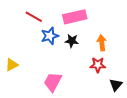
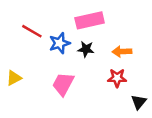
red line: (34, 17) -> (32, 31), moved
orange arrow: (102, 43) -> (122, 52), turned -84
pink trapezoid: (53, 82) -> (63, 84), moved

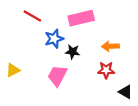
red line: (32, 31) -> (32, 16), moved
black star: (86, 49) -> (73, 52), moved
black triangle: (139, 102) -> (126, 92), turned -40

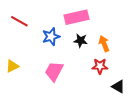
red line: (32, 16) -> (19, 21), moved
orange arrow: (110, 46) -> (104, 44), turned 70
black star: (73, 52) -> (81, 41), moved

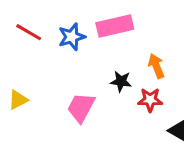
blue star: (51, 37) -> (72, 37), moved
black star: (81, 41) -> (121, 81), moved

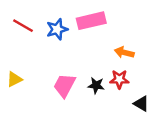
orange arrow: (156, 66) -> (124, 52), turned -54
black star: (121, 81) -> (96, 85), moved

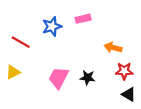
pink rectangle: (91, 21) -> (83, 19), size x0.6
red line: (23, 26) -> (21, 42), moved
red star: (119, 79) -> (124, 71), moved

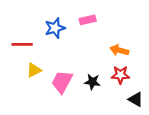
red line: (21, 42) -> (22, 44), turned -30
red star: (124, 71) -> (120, 75), moved
yellow triangle: (13, 72) -> (34, 70), moved

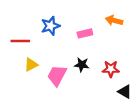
pink rectangle: (88, 20) -> (85, 33), moved
orange arrow: (119, 50) -> (114, 20), moved
black star: (92, 82) -> (82, 65), moved

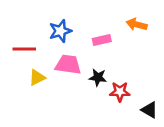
red star: (111, 69) -> (120, 92), moved
pink trapezoid: (57, 75) -> (68, 65), moved, turned 70

